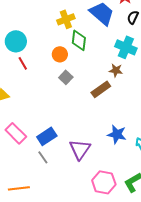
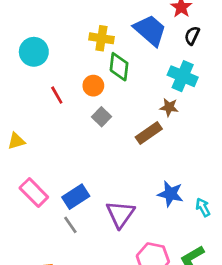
yellow cross: (66, 19) -> (101, 38), turned 30
cyan circle: (16, 41) -> (34, 52), moved
red line: (23, 63) -> (57, 95), moved

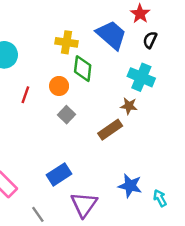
red line: (57, 95) -> (25, 95), turned 49
blue rectangle: (76, 197) -> (59, 174), moved

